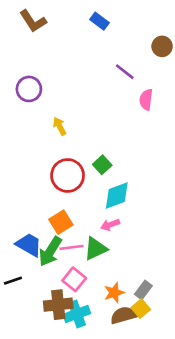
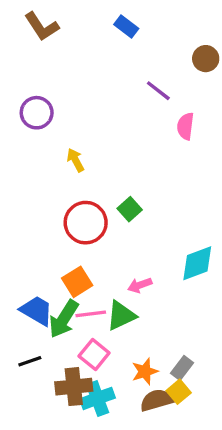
cyan diamond: (117, 195) -> (197, 263), moved
black line: (13, 281) -> (30, 361), moved

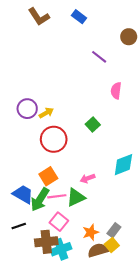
brown L-shape: (42, 26) -> (39, 17), moved
purple circle: (37, 113) -> (27, 109), moved
pink semicircle: (185, 126) -> (116, 91), moved
yellow arrow: (75, 160) -> (46, 113), moved, turned 88
green square: (130, 209) -> (93, 124), moved

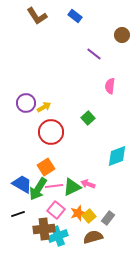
pink arrow: (87, 178) -> (88, 184), moved, turned 40
orange star: (91, 232) -> (78, 213), moved
yellow square: (112, 245) -> (89, 216), moved

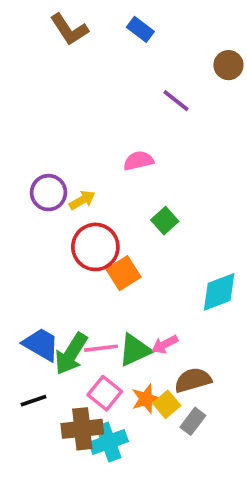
pink semicircle: (110, 86) -> (138, 161), moved, turned 70
orange square: (46, 167) -> (124, 273), moved
pink arrow: (88, 184) -> (165, 344), turned -48
gray rectangle: (108, 218) -> (193, 421), moved
brown semicircle: (93, 237) -> (193, 380), moved

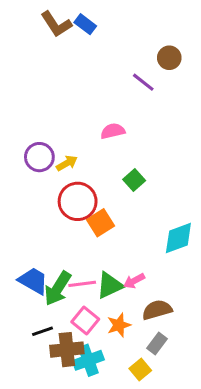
blue rectangle: (140, 29) -> (85, 24), moved
brown circle: (228, 65) -> (169, 58), moved
black line: (34, 401) -> (42, 331), moved
yellow square: (167, 404) -> (140, 369), moved

